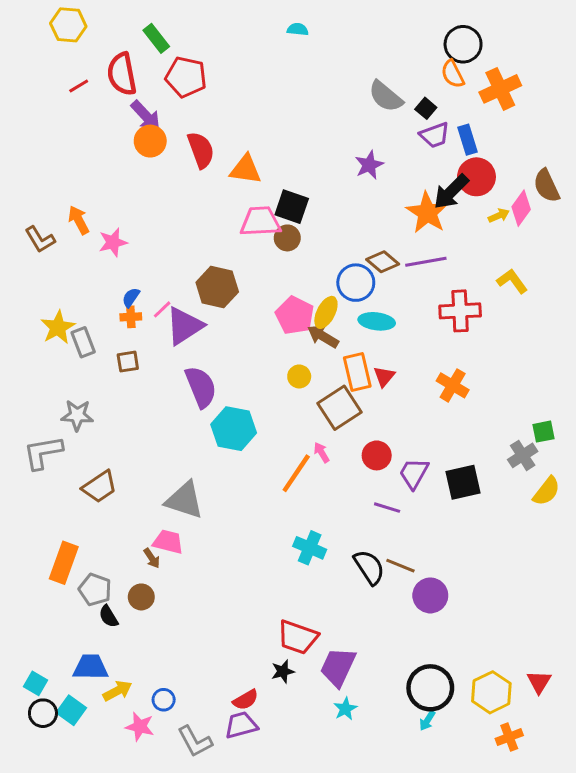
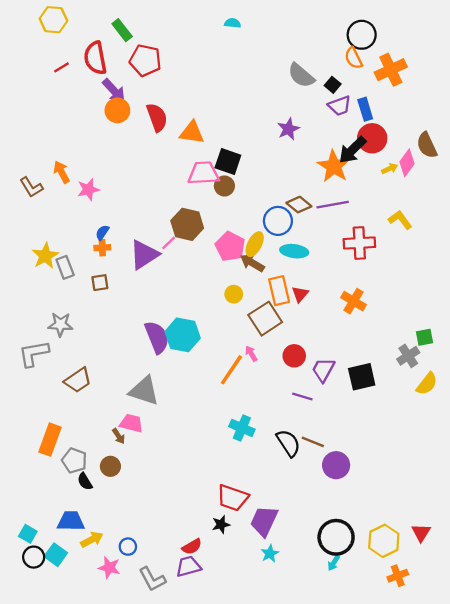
brown hexagon: (217, 287) -> (187, 224), moved
pink line: (162, 309) -> (169, 243), moved
purple semicircle: (201, 387) -> (157, 337), moved

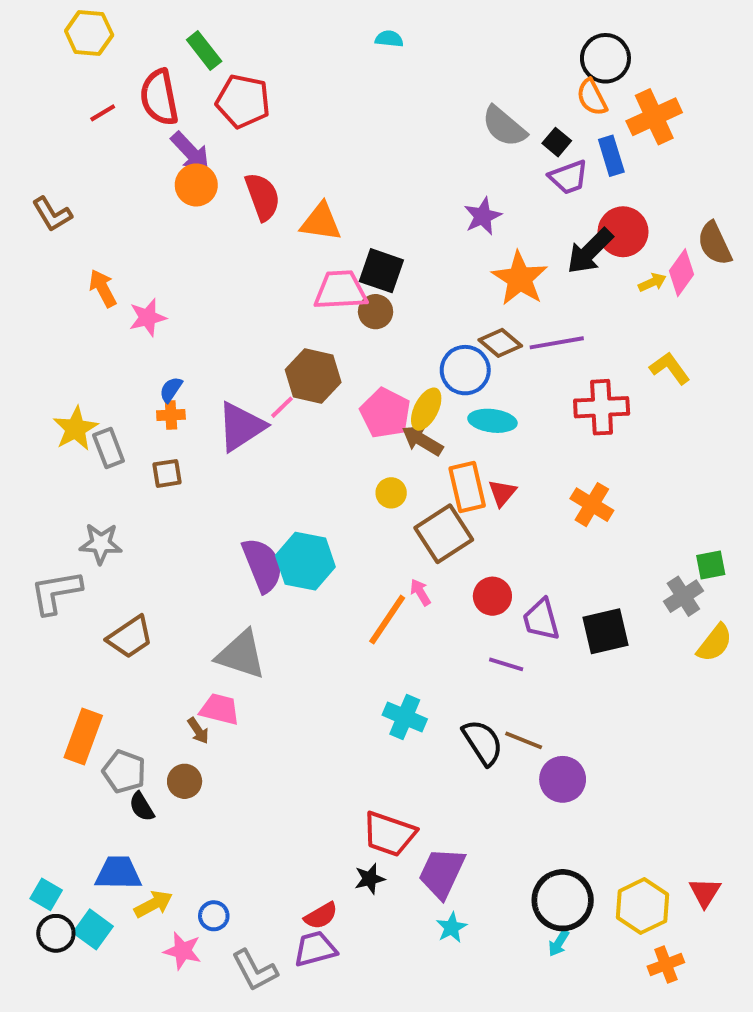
blue rectangle: (365, 109) -> (611, 156), moved
orange star: (334, 166) -> (520, 279), moved
brown L-shape: (31, 187) -> (52, 214), moved
purple trapezoid: (323, 370) -> (541, 620), turned -44

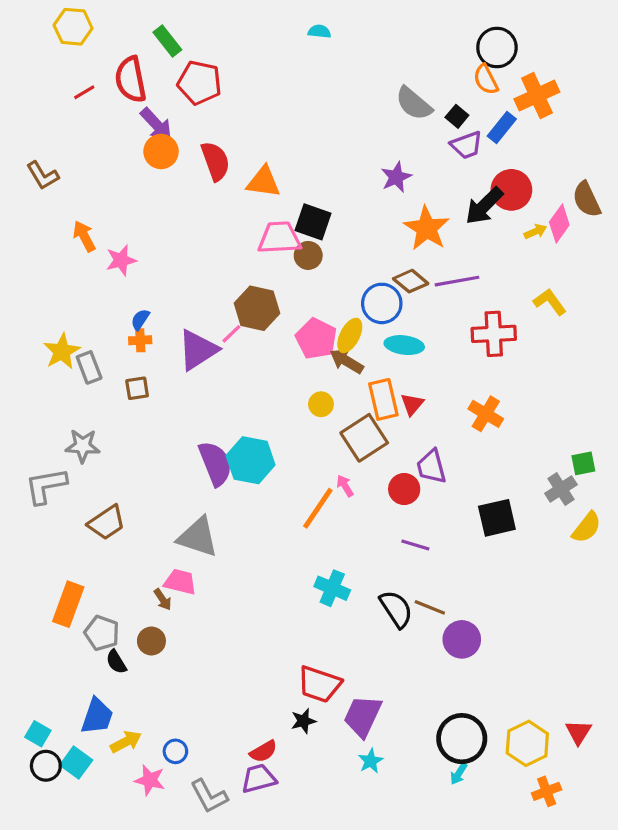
blue rectangle: (611, 156) -> (502, 127), turned 56
purple trapezoid: (541, 620) -> (431, 467), moved
blue trapezoid: (118, 873) -> (97, 716), turned 108

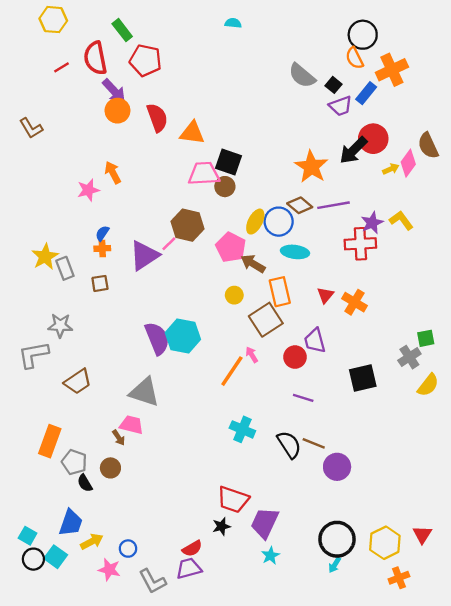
purple star: (396, 177) -> (372, 223), moved
orange arrow: (84, 236) -> (113, 173), moved
yellow ellipse: (350, 335) -> (255, 222), moved
red triangle: (412, 404) -> (325, 295), moved

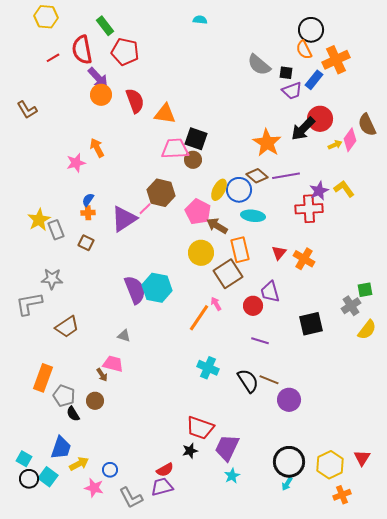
black square: (334, 85) -> (286, 73), turned -32
brown square: (100, 283) -> (86, 243), turned 35
yellow circle: (234, 295) -> (201, 253), size x1.6
gray triangle: (144, 392) -> (124, 336), size x0.5

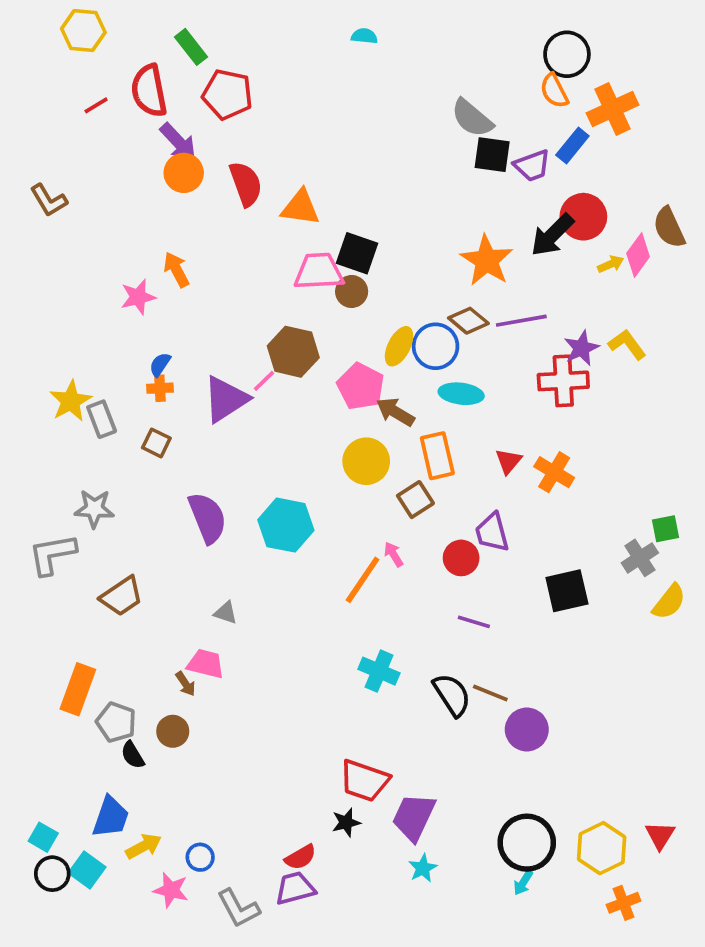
black square: (286, 73) -> (492, 155), moved, size x1.5
brown square: (228, 274) -> (415, 500), size x0.7
purple semicircle: (135, 290) -> (207, 518), moved

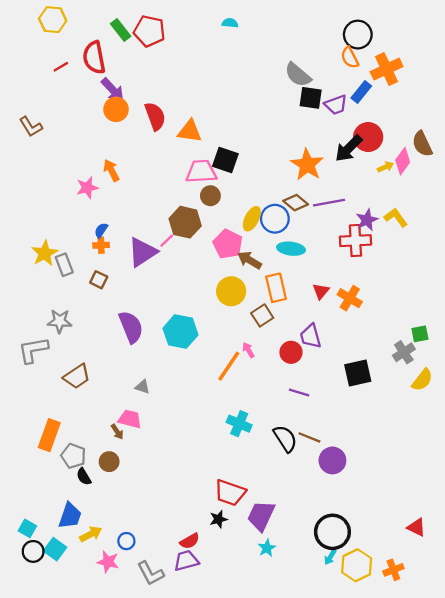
red pentagon: (227, 94) -> (149, 31), moved
brown circle: (352, 292) -> (210, 196), moved
red triangle: (660, 835) -> (416, 527), turned -36
yellow hexagon: (602, 848) -> (357, 565), moved

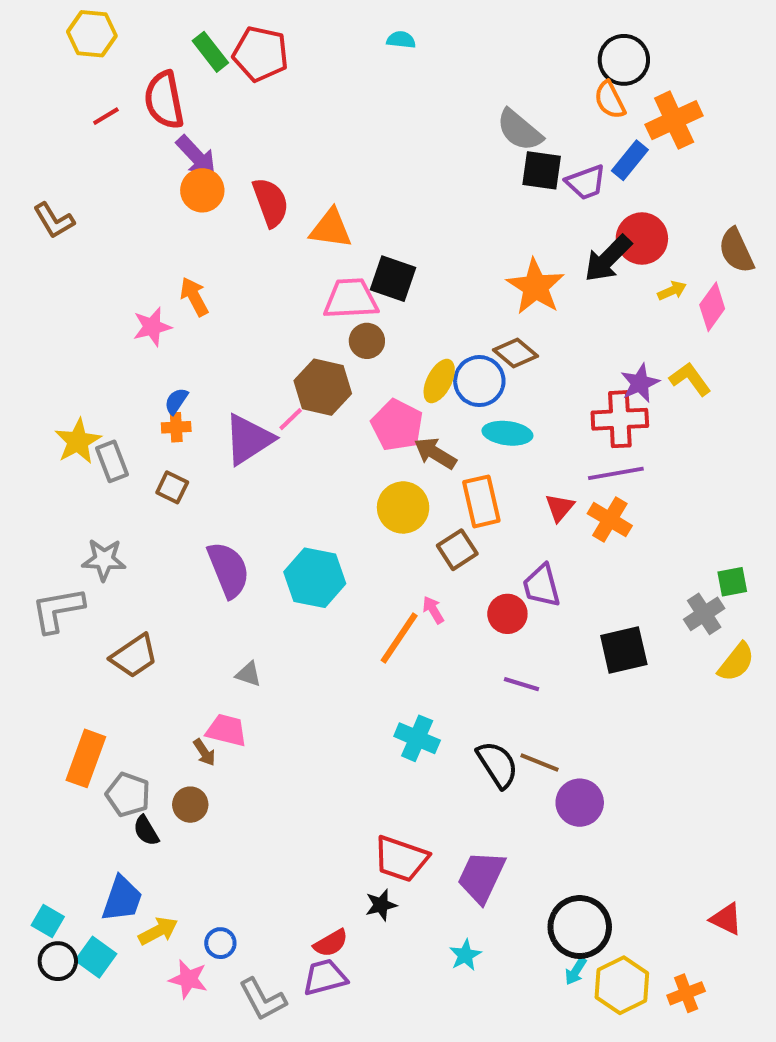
pink diamond: (403, 161) -> (712, 307), moved
purple line: (329, 203) -> (616, 473), moved
purple trapezoid: (261, 516) -> (481, 877), moved

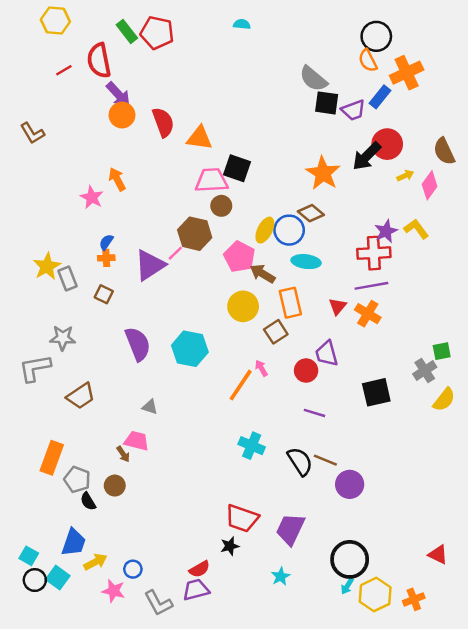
pink star: (152, 327) -> (92, 197), turned -30

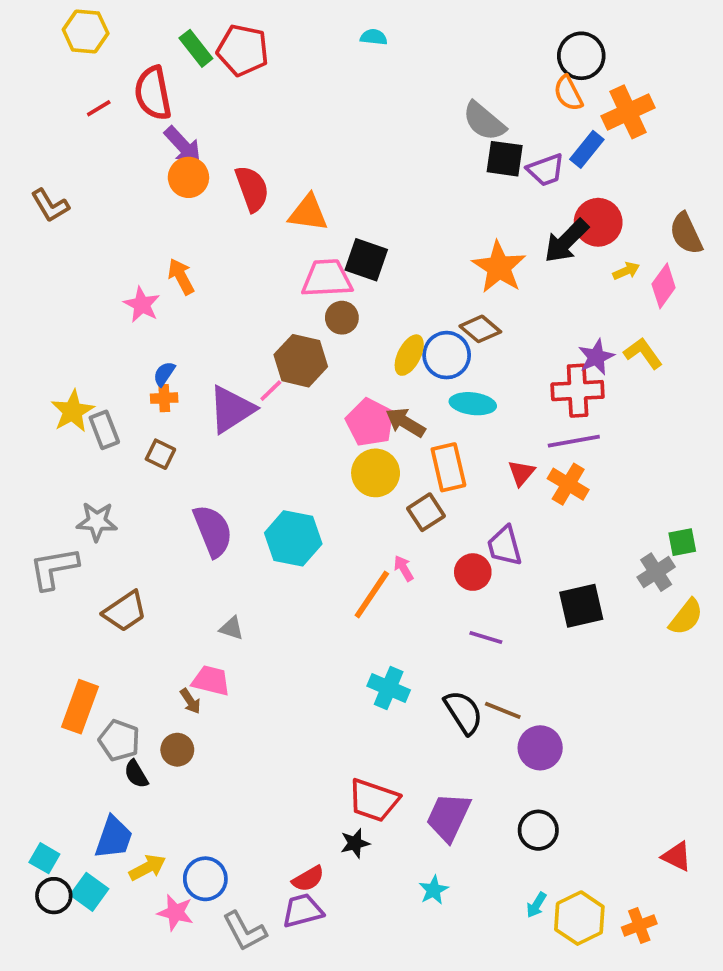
pink pentagon: (239, 257) -> (370, 422), moved
black circle: (350, 559) -> (538, 830), moved, size x0.7
blue circle: (133, 569) -> (205, 879), size x1.5

